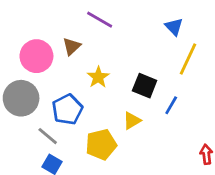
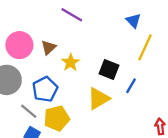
brown triangle: (72, 46) -> (48, 47), moved
yellow triangle: (132, 121) -> (98, 99), size x1.5
yellow pentagon: (101, 145) -> (57, 118), moved

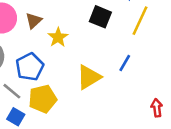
black square: (109, 69) -> (100, 17), moved

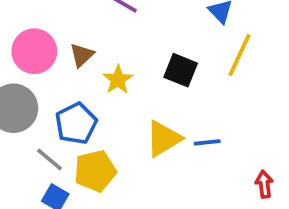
black square: (100, 17) -> (181, 70), moved
blue line: (125, 63) -> (207, 142), moved, turned 54

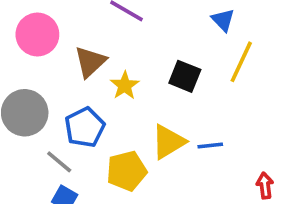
pink circle: (34, 51) -> (37, 34), moved
brown triangle: (82, 55) -> (90, 62), size x1.4
yellow pentagon: (95, 171) -> (127, 171), moved

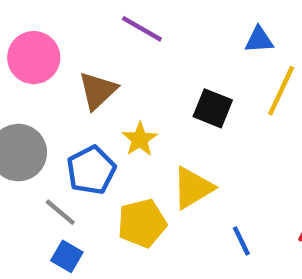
blue triangle: (223, 20) -> (259, 40), turned -50
yellow star: (125, 85) -> (140, 139), moved
blue line: (210, 145) -> (241, 241), moved, turned 70

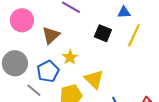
black square: (213, 108) -> (103, 33), moved
yellow triangle: (193, 188) -> (94, 79), turned -45

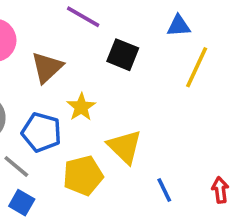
black square: (103, 33) -> (123, 55), moved
blue pentagon: (48, 71) -> (42, 132), turned -30

